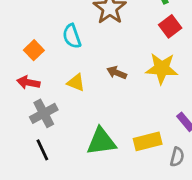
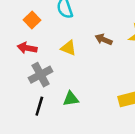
green triangle: (101, 141) -> (71, 99), moved, size x0.6
black line: (42, 150) -> (39, 106), turned 42

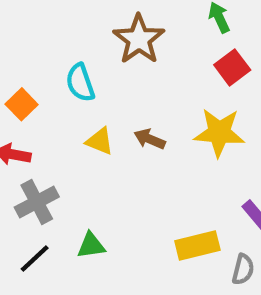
yellow triangle: (68, 48) -> (100, 141), moved
black line: (39, 106) -> (35, 258), turned 30

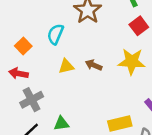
cyan semicircle: (80, 83) -> (55, 34), turned 42
yellow triangle: (100, 141) -> (66, 66), turned -35

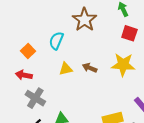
red square: (139, 26) -> (129, 33), turned -35
gray cross: (32, 100) -> (35, 98), turned -30

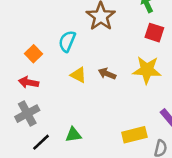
yellow triangle: (66, 69) -> (78, 75), turned 40
gray cross: (35, 98) -> (27, 114), moved, turned 30

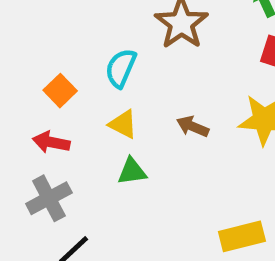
yellow triangle: (78, 75) -> (123, 124), moved
green triangle: (73, 135) -> (132, 171), moved

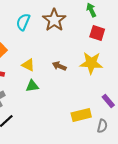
cyan semicircle: (121, 68) -> (23, 22), moved

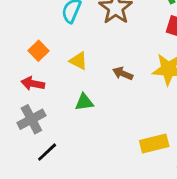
yellow triangle: (28, 65) -> (79, 61), moved

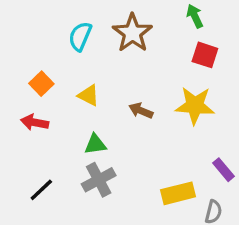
gray cross: (31, 119) -> (99, 180), moved
black line: (47, 152) -> (41, 190), moved

